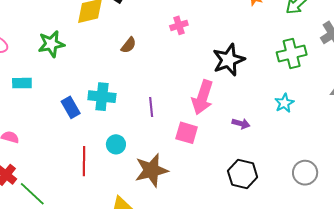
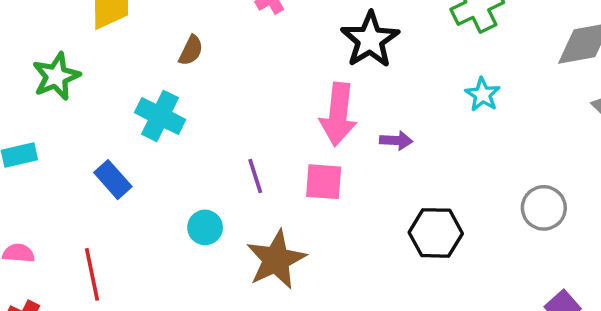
cyan cross: (102, 97) -> (160, 116), moved, turned 32
purple line: (151, 107) -> (255, 176), moved
purple arrow: (241, 124) -> (396, 141), moved
red line: (84, 161) -> (92, 274), moved

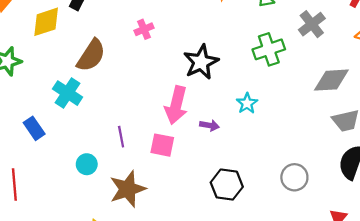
brown semicircle: (191, 50) -> (91, 55), size x1.8
cyan star: (483, 94) -> (247, 103), moved

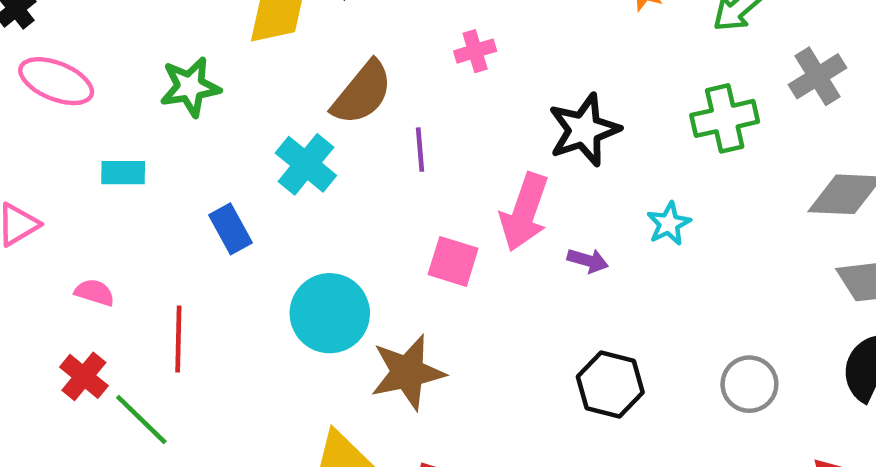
purple line: (121, 137) -> (420, 150), moved
pink square: (162, 145) -> (453, 261), moved
cyan circle: (87, 164) -> (330, 313), size x1.8

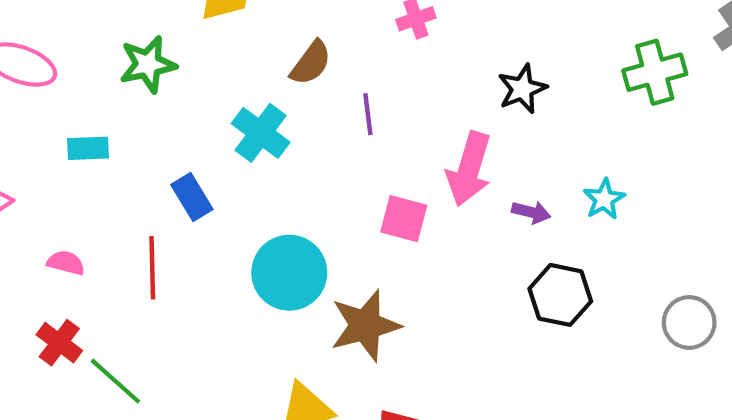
brown semicircle: (362, 93) -> (311, 63), size x0.7
black star: (584, 130) -> (522, 89), size x0.7
cyan star: (669, 224) -> (604, 199), moved
red line: (178, 339) -> (152, 268), moved
black hexagon: (610, 385) -> (560, 295), moved

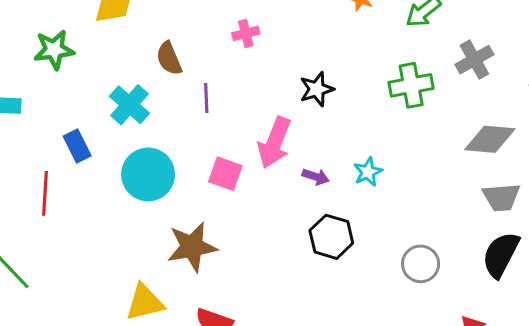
brown semicircle: (311, 63) -> (169, 58), turned 116
cyan circle: (289, 273) -> (148, 174), moved

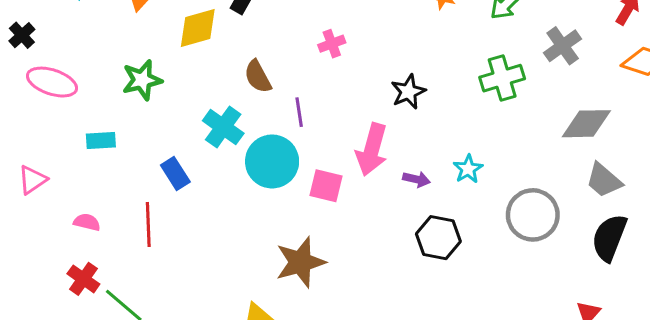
cyan circle: (148, 174) -> (272, 161), moved
gray trapezoid: (501, 197) -> (604, 180), turned 51
gray circle: (421, 264) -> (533, 215), moved, size x1.4

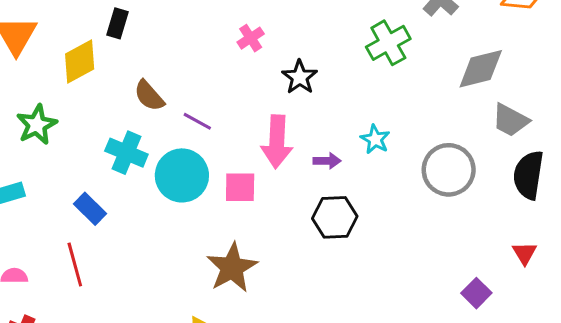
pink cross: (332, 44) -> (251, 38), moved
purple line: (299, 112) -> (197, 121), turned -40
black hexagon: (438, 238) -> (335, 217), moved

